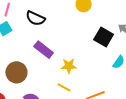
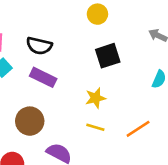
black square: (104, 37) -> (108, 56), moved, turned -36
purple rectangle: (44, 50) -> (43, 77), moved

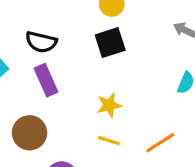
black square: (108, 56) -> (110, 43), moved
purple rectangle: (43, 77) -> (46, 80), turned 40

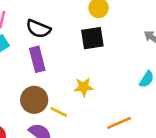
brown circle: (30, 133) -> (34, 100), moved
yellow line: (109, 141) -> (59, 112), moved

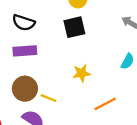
purple rectangle: (37, 59) -> (25, 51), turned -75
yellow star: (84, 87) -> (82, 73), moved

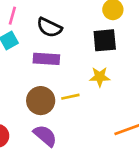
yellow star: (82, 73) -> (100, 77), moved
yellow line: (49, 98) -> (70, 97), moved, turned -42

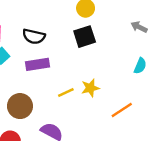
yellow star: (100, 77) -> (90, 88), moved
brown circle: (41, 101) -> (20, 106), moved

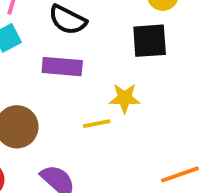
yellow star: (90, 88) -> (125, 98), moved

